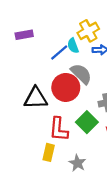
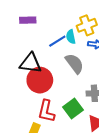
red circle: (66, 87) -> (40, 80), moved
black triangle: (36, 98) -> (30, 63), moved

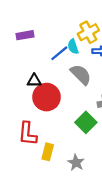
black triangle: (30, 63) -> (34, 81), size x0.6
red L-shape: (46, 111) -> (28, 134), moved

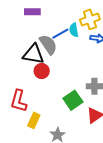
gray semicircle: (81, 75) -> (48, 45), moved
black triangle: (34, 81) -> (33, 54), size x1.6
red circle: (46, 97) -> (42, 71), size x0.6

